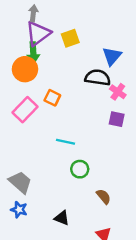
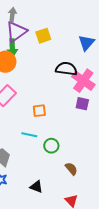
blue triangle: (112, 56) -> (86, 43), moved
pink cross: (118, 92) -> (83, 81), size x1.6
orange square: (52, 98) -> (39, 111), moved, turned -32
cyan line: (65, 142) -> (29, 135), moved

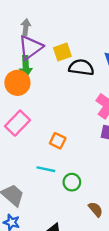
black semicircle: (66, 69) -> (81, 67), moved
orange square: (39, 111) -> (58, 141), turned 32

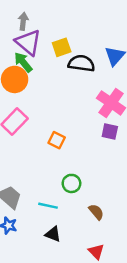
purple triangle: (30, 47) -> (28, 42), turned -44
green arrow: (26, 66) -> (23, 62), turned 144
cyan line: (46, 169) -> (48, 206), moved

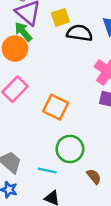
orange square: (57, 140) -> (56, 107), size x1.5
green circle: (71, 183) -> (70, 149), size x1.5

